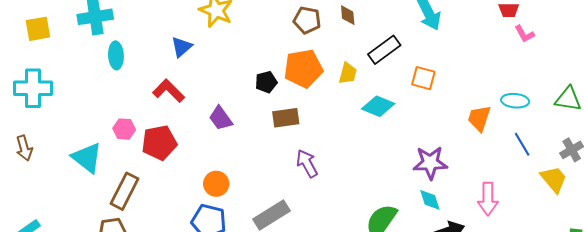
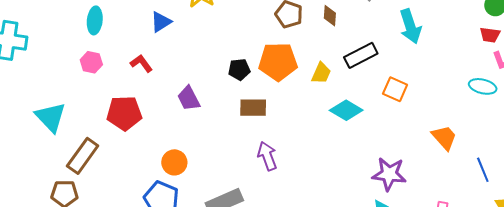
red L-shape: (169, 91) -> (141, 63), size x0.7
cyan ellipse: (515, 101) -> (483, 86), moved
orange trapezoid: (479, 118) -> (444, 137), turned 112
pink hexagon: (124, 129) -> (91, 62), moved

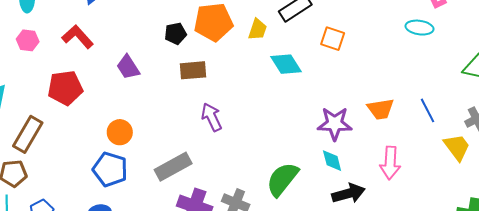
red L-shape: (141, 63) -> (78, 37), size x1.4
cyan diamond: (346, 110) -> (286, 64), turned 32
orange trapezoid: (444, 137) -> (380, 109), moved, turned 128

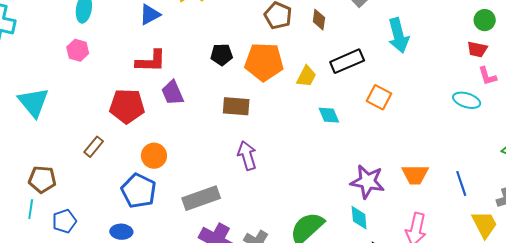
black pentagon: (176, 34) -> (222, 55), moved
red L-shape: (78, 37) -> (151, 61), moved, turned 124
cyan diamond: (286, 64) -> (329, 115), size x0.7
red pentagon: (65, 88) -> (127, 106), moved
brown rectangle: (28, 134) -> (94, 147), moved, size x0.6

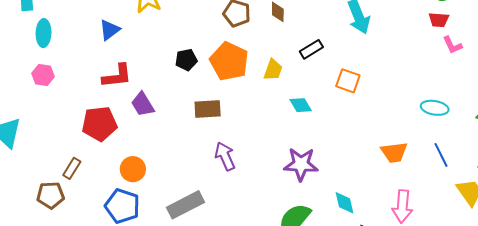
black rectangle: (347, 61) -> (311, 49), size x0.7
orange pentagon: (264, 62) -> (229, 61), turned 30
cyan ellipse: (467, 100) -> (435, 108), moved
brown pentagon: (42, 179) -> (51, 195), moved
purple star: (367, 182) -> (301, 164), moved

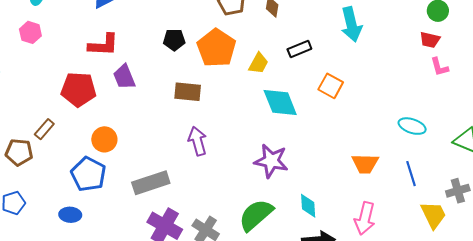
cyan diamond: (301, 105) -> (280, 103), size x1.6

